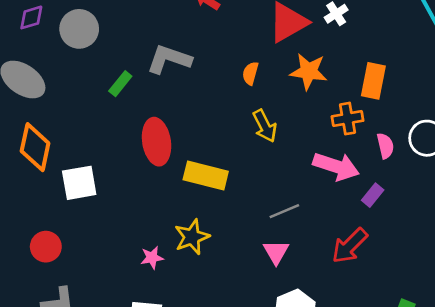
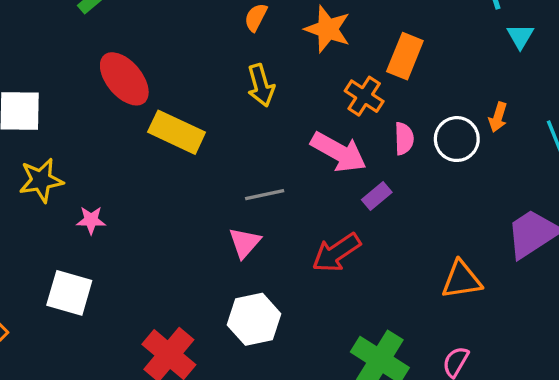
orange cross: (347, 119) -> (364, 96), turned 32
red ellipse: (157, 142) -> (124, 79), turned -42
yellow star: (192, 237) -> (41, 180), moved

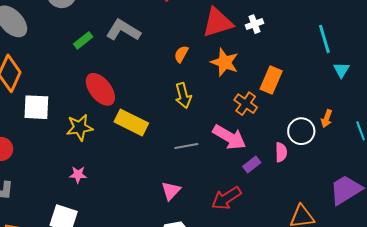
pink semicircle: (404, 139) -> (281, 152), moved
yellow star: (41, 180) -> (80, 128), moved
gray line: (265, 195) -> (186, 146), moved

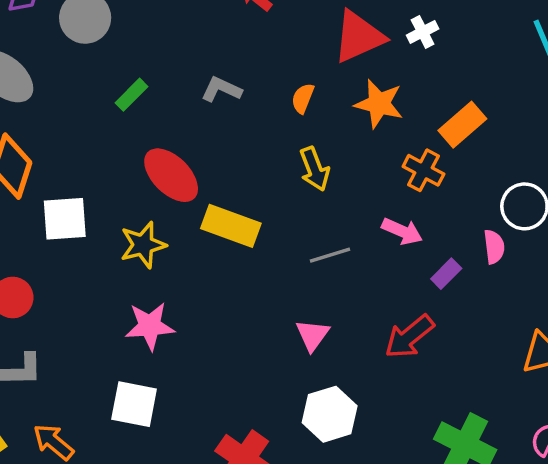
gray L-shape: (123, 30) -> (221, 89), moved, size x0.7
orange rectangle: (271, 80) -> (462, 125), turned 32
pink arrow: (229, 137) -> (402, 231), size x0.7
pink star: (78, 175) -> (150, 326), size x1.6

